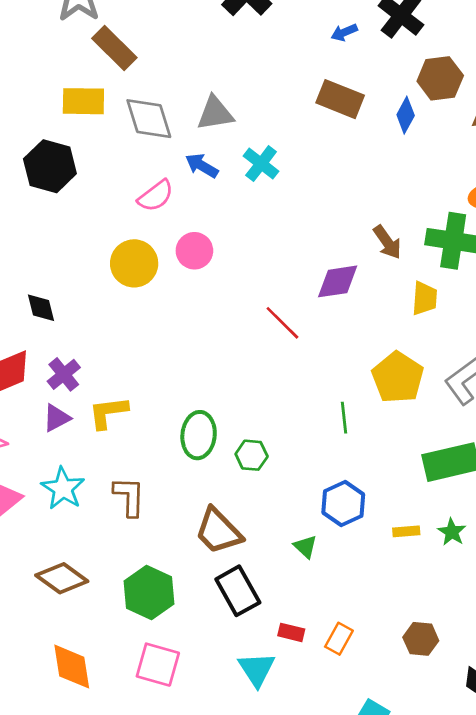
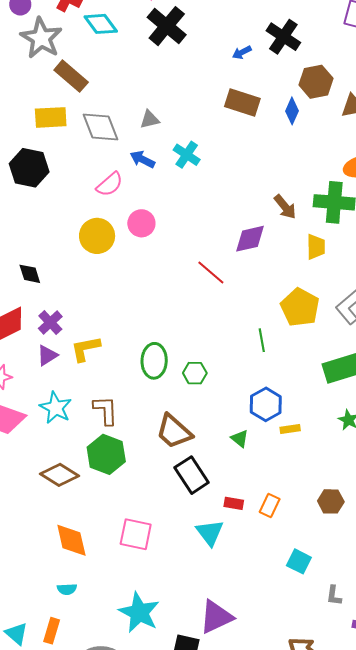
gray triangle: (215, 113) -> (150, 120), size x0.7
yellow rectangle: (406, 531) -> (290, 429), moved
green hexagon: (149, 592) -> (106, 454), moved

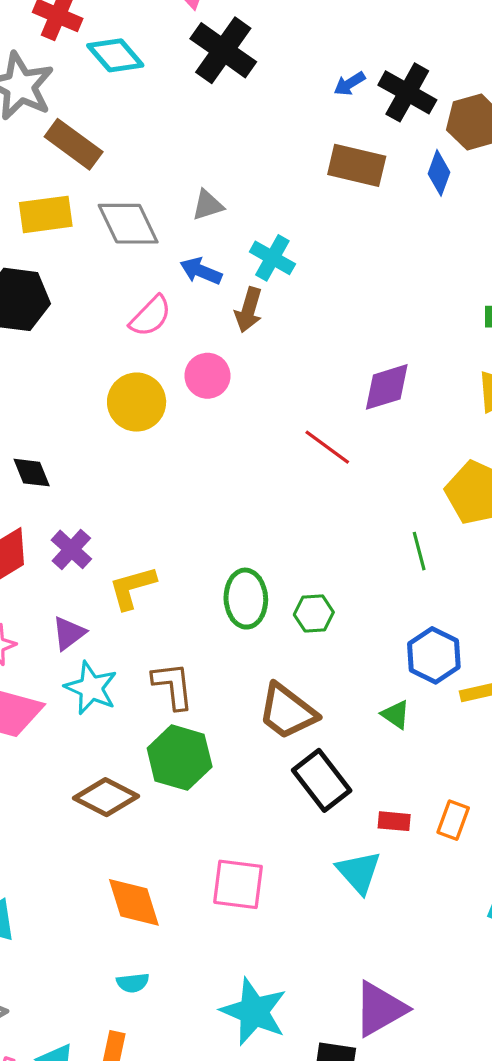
black cross: (283, 37) -> (407, 92), moved
brown arrow: (285, 207) -> (249, 310), moved, turned 60
purple triangle: (47, 355) -> (69, 633), moved

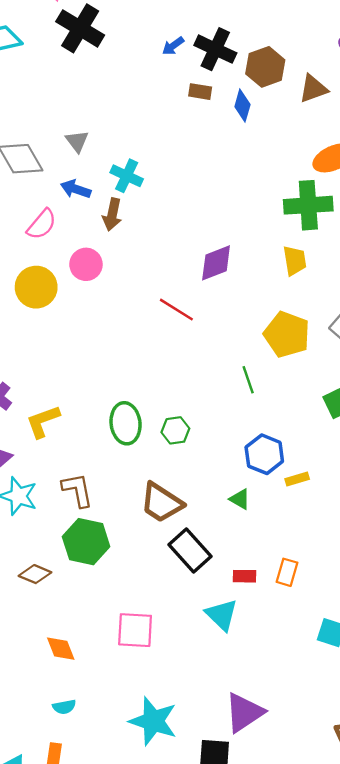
brown rectangle: (357, 165) -> (200, 92), moved, size x0.6
gray triangle: (208, 205) -> (77, 141), turned -45
brown diamond: (106, 797) -> (35, 574), size x0.7
orange diamond: (134, 902) -> (61, 649), size x0.7

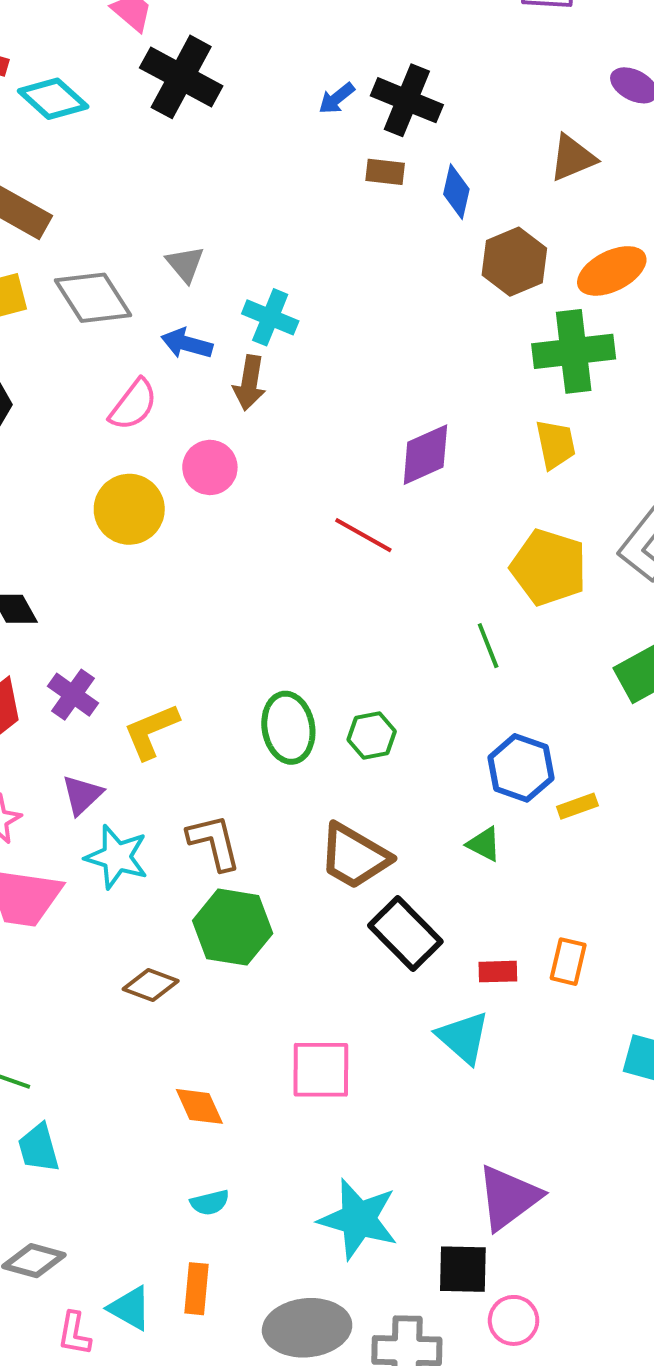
brown hexagon: (265, 67) -> (514, 262), moved

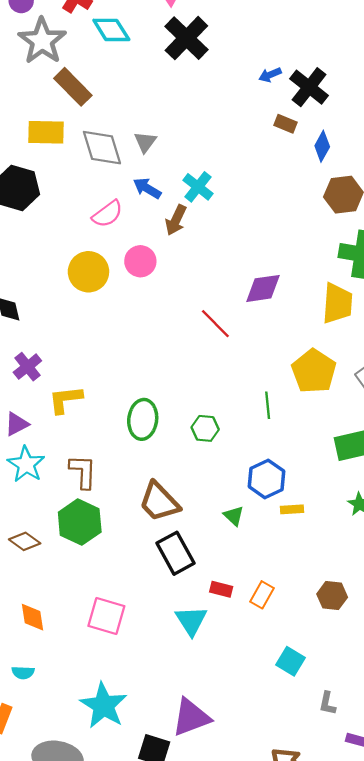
gray triangle: (185, 264) -> (145, 142), moved
yellow trapezoid: (556, 444) -> (337, 303), size x1.4
green hexagon: (372, 735) -> (205, 428), moved

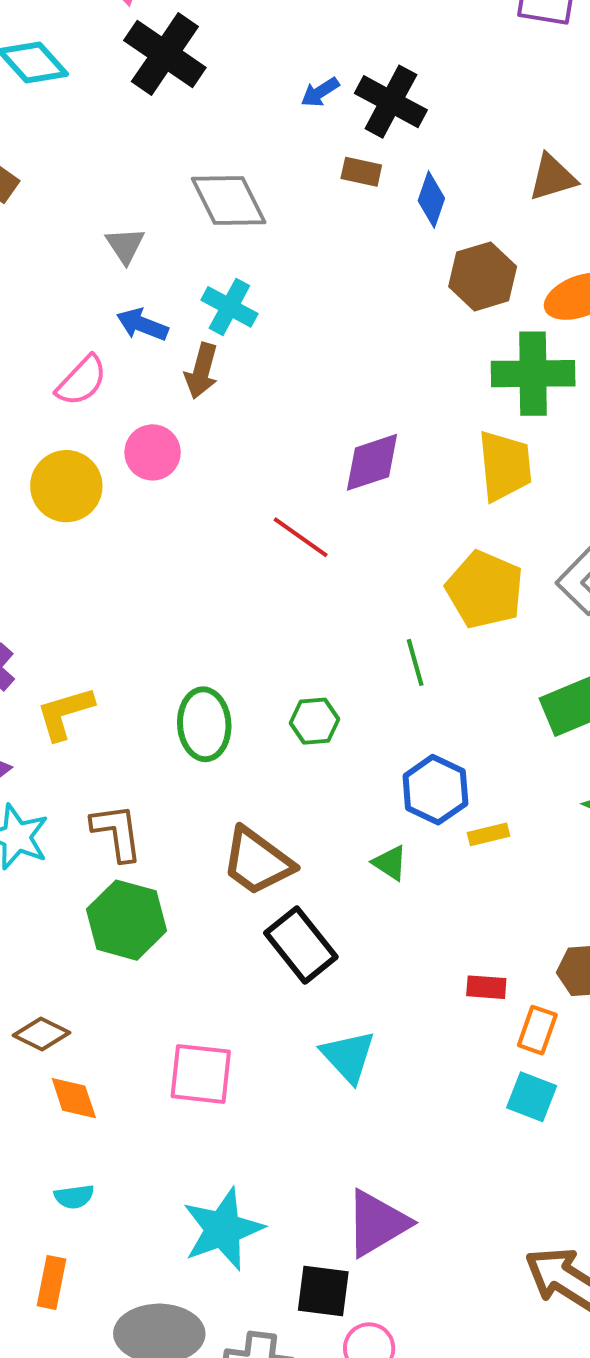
gray diamond: (102, 148) -> (229, 200), moved
brown diamond: (25, 541) -> (42, 1034), moved
red rectangle: (221, 589) -> (486, 987), moved
orange rectangle: (262, 595) -> (537, 1030), moved
cyan star: (104, 706) -> (223, 1229), turned 30

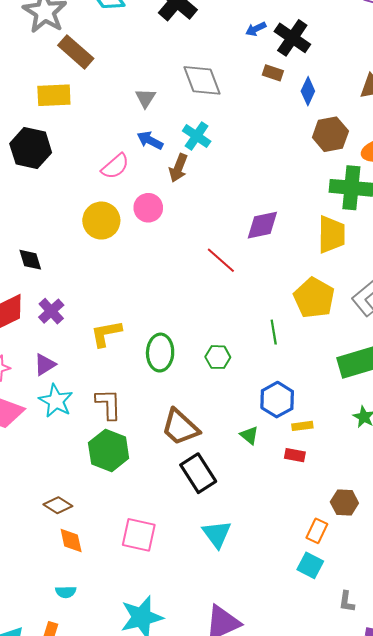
yellow L-shape: (65, 713) -> (106, 333), moved
red rectangle: (486, 987) -> (295, 455), moved

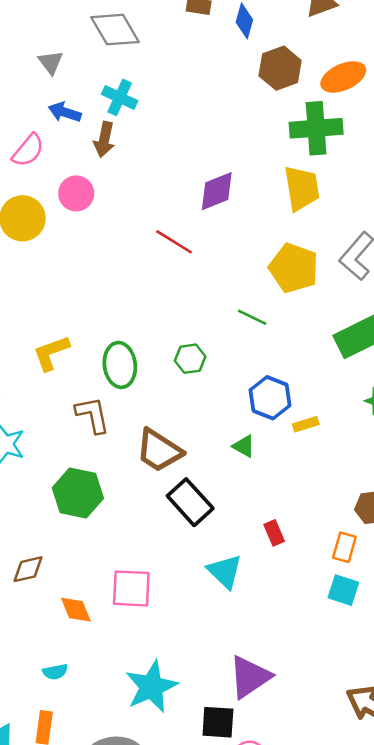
green line: (274, 332) -> (252, 317), turned -45
brown L-shape: (108, 404) -> (93, 415), moved
red rectangle: (295, 455) -> (274, 533), moved, turned 66
brown diamond: (58, 505) -> (28, 569), turned -36
orange diamond: (71, 541) -> (76, 610), moved

